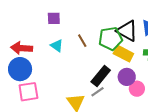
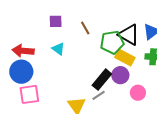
brown line: (82, 41) -> (85, 28), moved
purple circle: (127, 77) -> (120, 75), moved

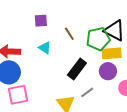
brown line: (85, 28) -> (69, 34), moved
yellow rectangle: (125, 57) -> (112, 53), turned -30
black rectangle: (102, 80) -> (77, 69), moved

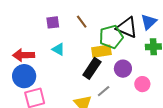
brown line: (69, 34) -> (82, 22), moved
yellow rectangle: (112, 53) -> (101, 51), moved

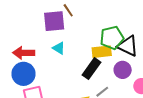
purple square: (53, 22) -> (54, 21), size x1.6
brown line: (82, 22) -> (68, 10), moved
black triangle: (127, 27) -> (128, 46), moved

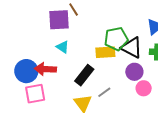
red arrow: (24, 53) -> (45, 69), moved
black rectangle: (92, 69) -> (84, 75), moved
purple circle: (123, 70) -> (134, 72), moved

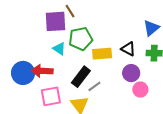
green pentagon: (116, 39) -> (81, 39), moved
black triangle: (132, 48) -> (128, 49), size x0.7
gray line: (104, 92) -> (94, 86), moved
pink square: (35, 94) -> (51, 96), moved

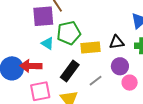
black triangle: (128, 49) -> (117, 42), turned -35
gray line: (94, 86) -> (96, 81), moved

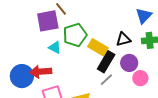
yellow rectangle: (90, 47) -> (98, 47), turned 42
black rectangle: (70, 71) -> (106, 62), moved

